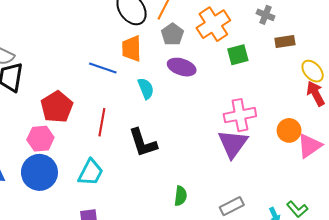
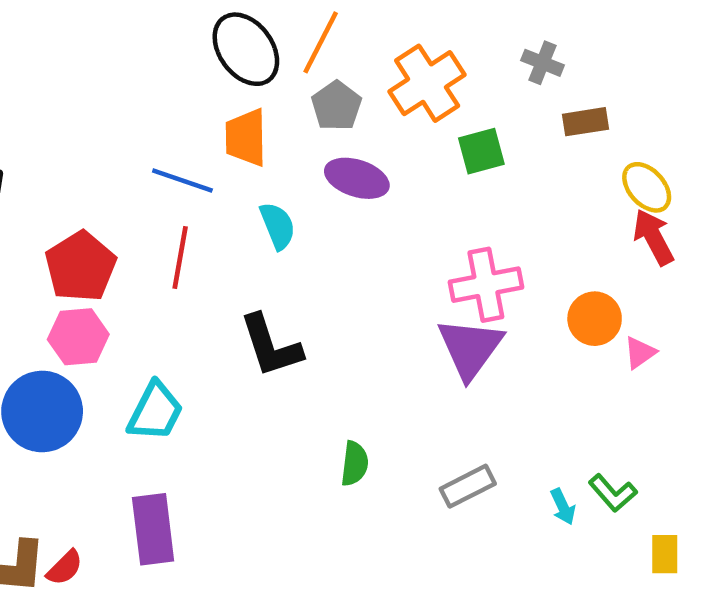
red line: (102, 122) -> (180, 258), moved
pink hexagon: (40, 139) -> (78, 337), moved
pink triangle: (309, 146) -> (640, 353), size x0.6

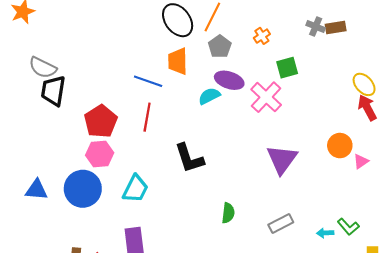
orange cross: (427, 83) -> (262, 36), size x0.5
brown rectangle: (586, 122) -> (336, 28), moved
cyan semicircle: (278, 226) -> (209, 96), moved, turned -95
pink cross: (486, 285) -> (266, 97), moved, turned -36
cyan arrow: (563, 507) -> (325, 233), turned 112

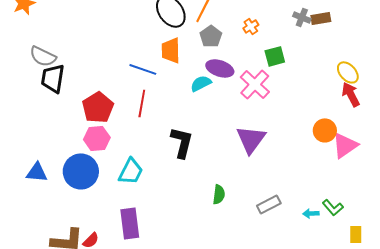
black L-shape: (189, 158) -> (182, 142), turned -148
purple triangle: (282, 159) -> (251, 139), moved
pink triangle: (361, 161) -> (345, 145), size x1.8

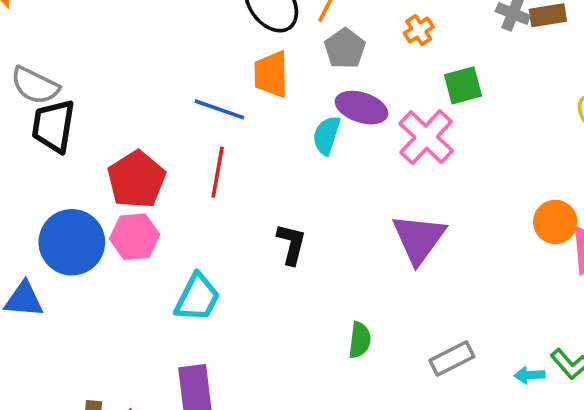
cyan semicircle: (201, 83) -> (326, 135), turned -45
black L-shape: (182, 142) -> (291, 244), size x0.7
blue circle: (81, 171) -> (72, 242), moved

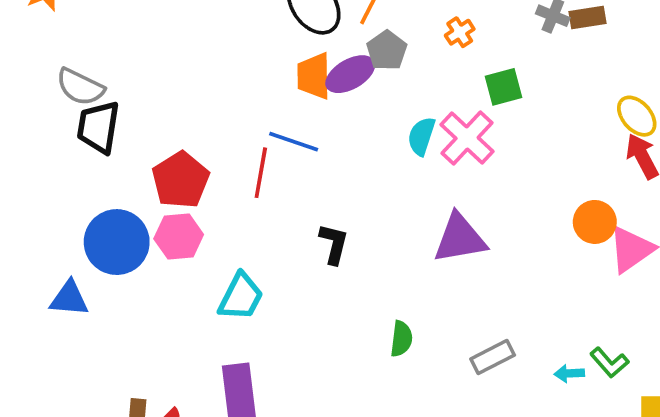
purple ellipse: (362, 108) -> (350, 74), moved, turned -48
blue line: (219, 109) -> (294, 142), moved
cyan semicircle: (326, 135) -> (421, 136), moved
purple triangle: (419, 239) -> (460, 238), turned 44

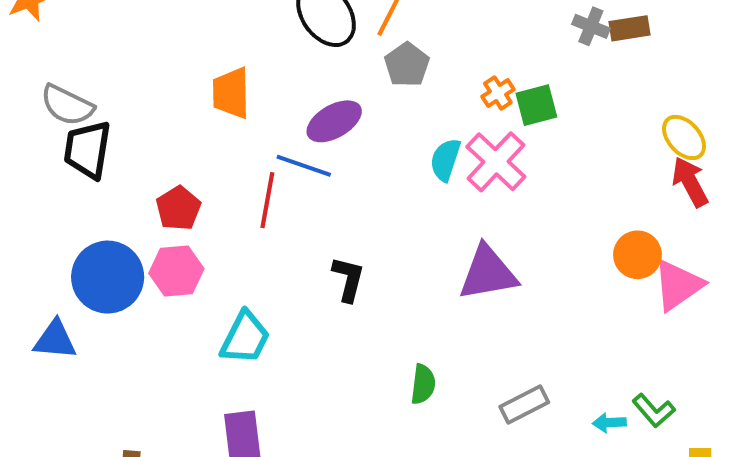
orange cross: (460, 32) -> (498, 93), moved
purple ellipse: (350, 74) -> (334, 121), moved
orange trapezoid: (314, 76) -> (231, 93), moved
red pentagon: (181, 180) -> (178, 208), size x0.7

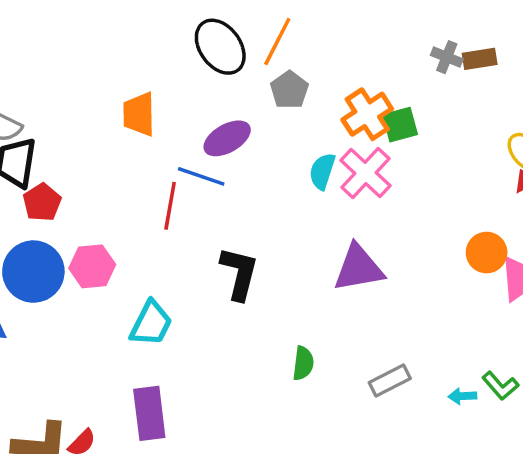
orange cross: (498, 93) -> (367, 114), size x1.8
red pentagon: (178, 208) -> (42, 202), moved
black L-shape: (348, 279) -> (239, 273), size x1.4

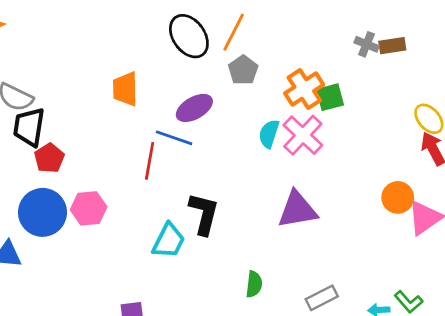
cyan trapezoid: (151, 323) -> (169, 241), moved

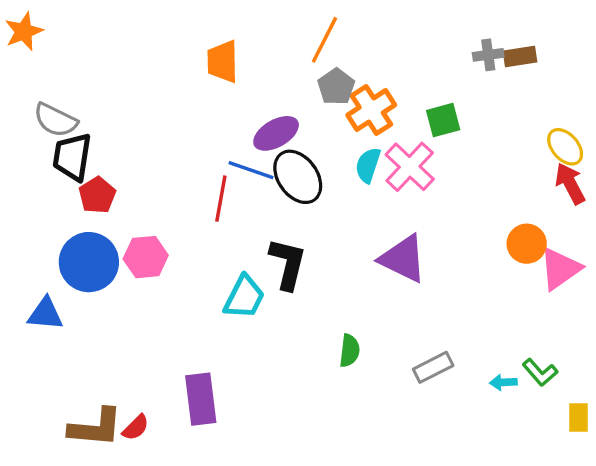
black ellipse: (189, 36) -> (298, 177), moved
gray cross: (367, 44) -> (488, 55), turned -30
orange trapezoid: (125, 89) -> (223, 62), moved
orange cross: (304, 89) -> (371, 110), moved
purple triangle: (297, 210) -> (403, 259), turned 36

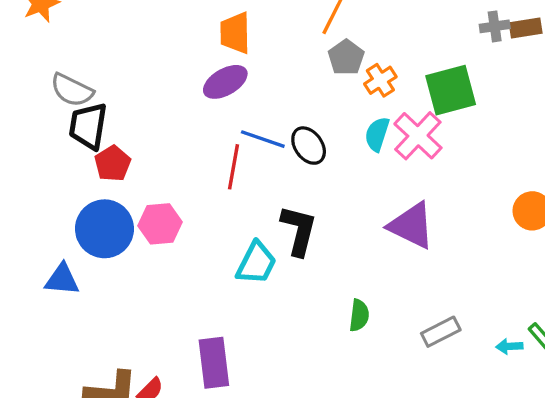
orange cross: (371, 110) -> (380, 80), size x0.7
green square: (443, 120) -> (451, 90), size x1.5
purple ellipse: (276, 133) -> (225, 82), moved
black ellipse: (298, 177) -> (309, 146), size x0.7

